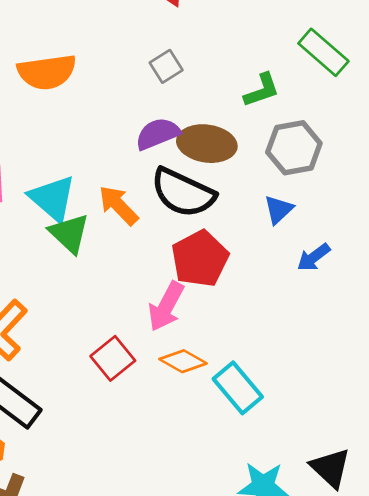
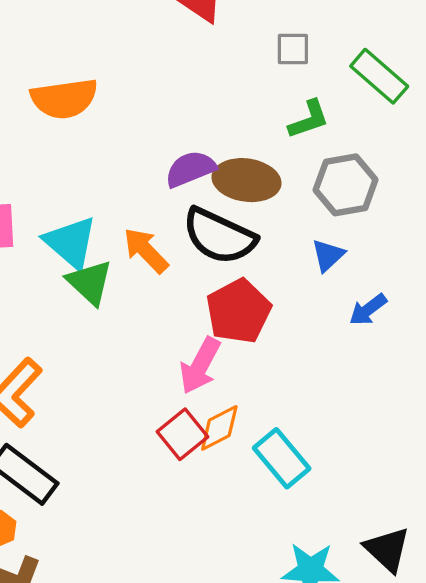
gray square: (166, 66) -> (293, 49), moved, turned 32
red square: (113, 358) -> (183, 434), moved
orange diamond: (183, 361) -> (219, 428), turned -57

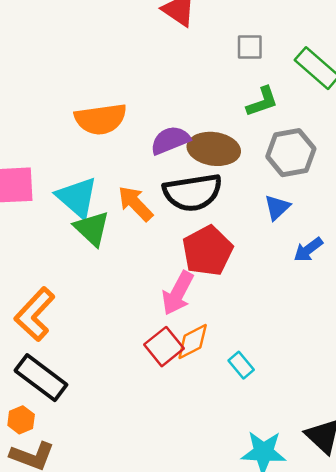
orange semicircle: (64, 99) -> (101, 119), moved
black semicircle: (219, 236) -> (193, 192), turned -34
cyan rectangle: (282, 458) -> (241, 365), size x0.6

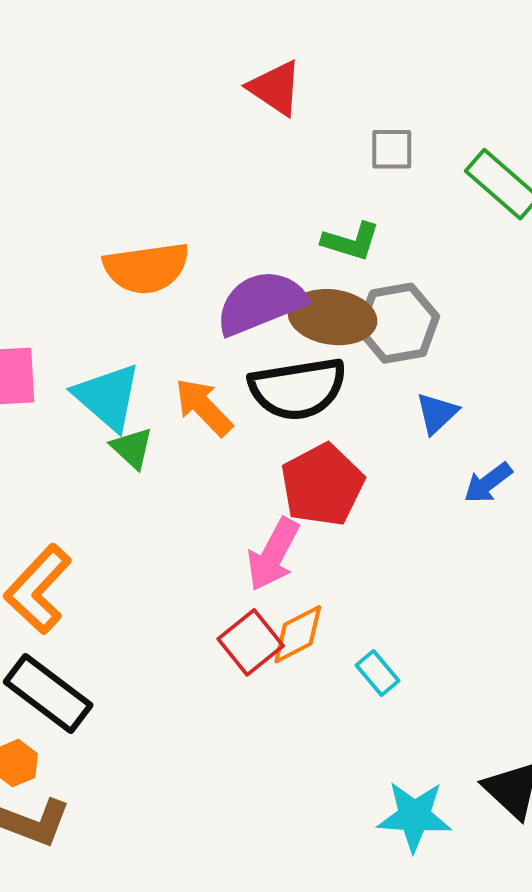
green L-shape: (262, 102) -> (351, 241), moved, turned 36
purple semicircle: (170, 140) -> (261, 303), size x1.4
gray hexagon: (291, 153) -> (398, 323), moved
green triangle: (92, 228) -> (132, 448), size x0.7

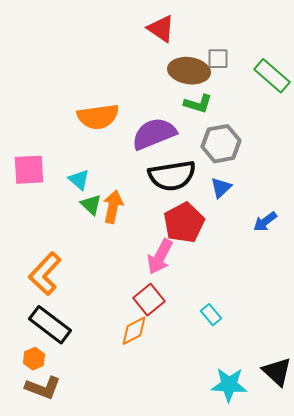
brown ellipse: (332, 317) -> (189, 71), moved
cyan triangle: (107, 397) -> (79, 180), size x0.6
orange arrow: (204, 407) -> (113, 207), moved, turned 56
blue triangle: (437, 413) -> (221, 188), moved
orange diamond: (298, 634) -> (134, 331), moved

